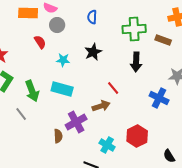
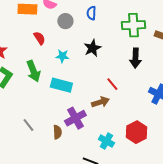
gray circle: (57, 25) -> (65, 21), moved
green arrow: (32, 91) -> (33, 71), moved
gray line: (21, 114) -> (28, 125), moved

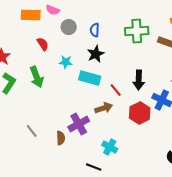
blue semicircle: (91, 13) -> (95, 30), moved
black arrow: (135, 58) -> (139, 80), moved
cyan rectangle: (61, 85) -> (90, 78), moved
red hexagon: (136, 132) -> (140, 113), moved

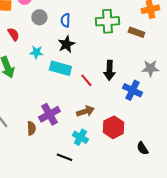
brown arrow: (104, 108) -> (85, 111), moved
red hexagon: (140, 113) -> (113, 127), moved

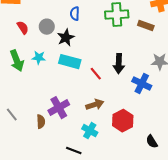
gray circle: (39, 17) -> (47, 27), moved
black star: (66, 44) -> (66, 38), moved
cyan star: (36, 52) -> (39, 58), moved

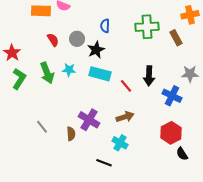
brown rectangle: (146, 26) -> (176, 38), turned 42
purple cross: (59, 108) -> (89, 120), turned -30
red hexagon: (123, 121) -> (171, 133), moved

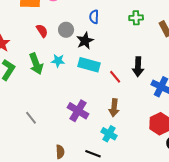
green cross: (147, 27) -> (136, 18), size x0.6
brown arrow: (125, 117) -> (114, 108), turned 114
brown semicircle: (71, 134) -> (60, 152), moved

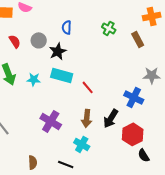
green cross: (136, 18) -> (109, 28), turned 32
cyan star: (58, 61) -> (34, 79), moved
black arrow: (138, 67) -> (111, 118), moved, turned 30

